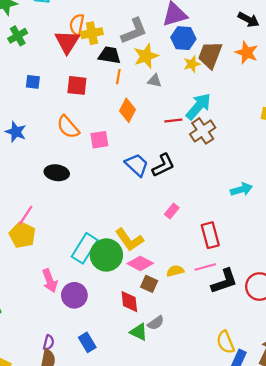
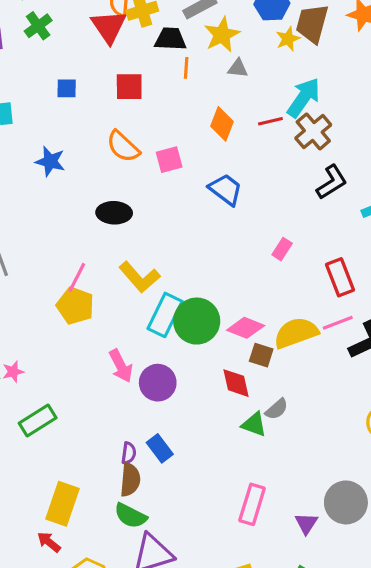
orange diamond: (128, 110) -> (222, 124), moved
black L-shape: (163, 165) -> (332, 182), moved
yellow L-shape: (129, 240) -> (139, 277), moved
yellow semicircle: (175, 271) -> (296, 333), size x1.8
blue rectangle: (87, 342) -> (160, 448), moved

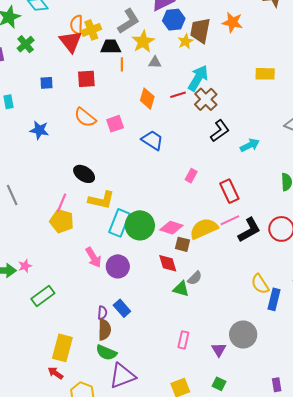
black ellipse: (114, 213) -> (84, 174), moved, turned 35
yellow L-shape: (139, 277) -> (101, 200), turned -32
pink rectangle: (252, 504) -> (183, 340), size x0.7

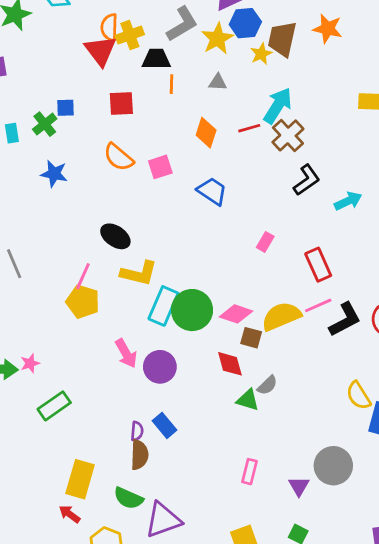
yellow star: (143, 42) -> (217, 39), moved
green cross: (26, 44) -> (45, 124), moved
green semicircle: (106, 353) -> (128, 498), moved

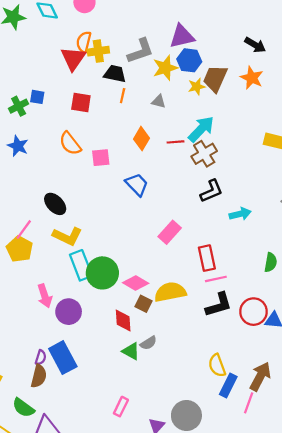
pink rectangle: (265, 242) -> (170, 232), size x1.5
pink line: (318, 305) -> (216, 279), moved
cyan rectangle: (163, 306) -> (81, 265), turned -56
blue rectangle: (165, 425) -> (63, 358), size x1.6

